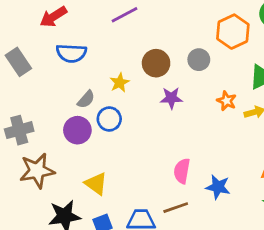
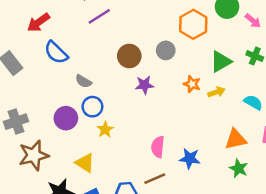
blue semicircle: (71, 53) -> (56, 53), turned 45
yellow star: (120, 83) -> (105, 130), moved
gray semicircle: (86, 99) -> (83, 81), moved, turned 84

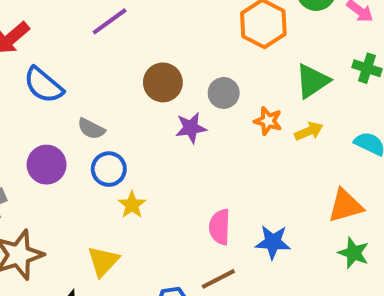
gray circle: (166, 50) -> (224, 93), moved
purple circle: (66, 118) -> (47, 165), moved
yellow triangle: (85, 163) -> (103, 261), turned 45

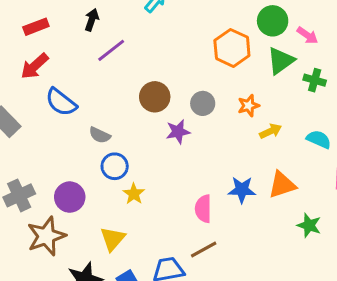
green triangle: (312, 81) -> (281, 61), moved
orange star: (268, 121) -> (249, 106), moved, turned -30
purple circle: (47, 165) -> (70, 197), moved
orange triangle: (345, 206) -> (282, 185), moved
blue star: (273, 242) -> (242, 190), moved

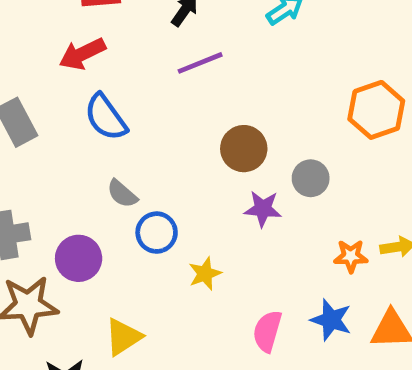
orange star: (249, 106) -> (351, 256), moved
gray semicircle: (100, 135) -> (122, 194), moved
yellow star: (134, 194) -> (205, 274), moved

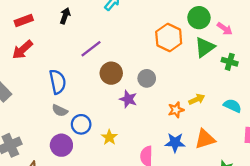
purple line: (200, 63) -> (91, 49), moved
blue semicircle: (106, 117) -> (58, 82), moved, turned -140
purple star: (263, 209) -> (128, 99), turned 30
purple circle: (79, 258) -> (61, 145), moved

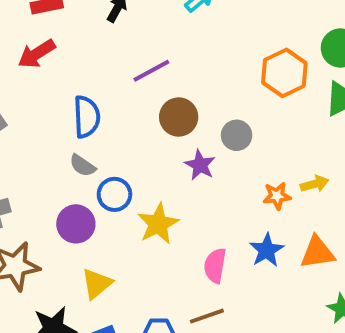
yellow star: (109, 137) -> (158, 224), size x1.5
blue star: (175, 143) -> (267, 250), turned 30

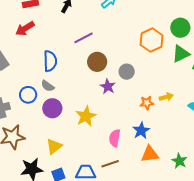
blue circle: (114, 194) -> (28, 95), moved
purple circle: (76, 224) -> (52, 108), moved
orange triangle: (317, 253) -> (150, 154), moved

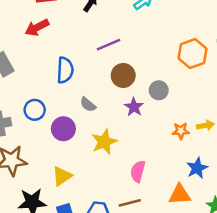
gray semicircle: (48, 86) -> (88, 105), moved
blue star: (141, 131) -> (197, 168), moved

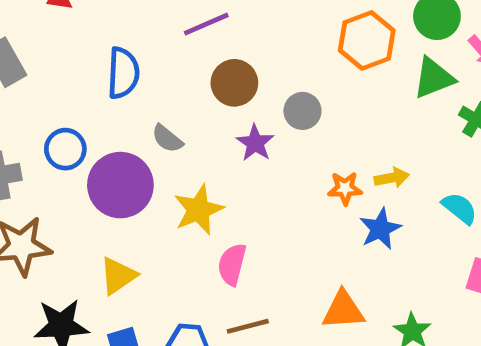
purple circle: (63, 129) -> (120, 185), size x1.4
blue star: (197, 168) -> (380, 229), moved
pink semicircle: (138, 171) -> (232, 264), moved

